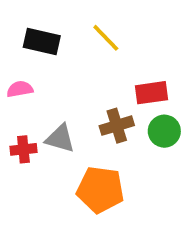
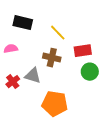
yellow line: (106, 38) -> (58, 33), moved
brown cross: (117, 126) -> (52, 58), moved, turned 30
red cross: (23, 149) -> (13, 82), turned -32

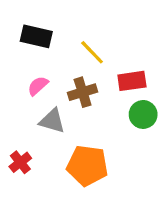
pink semicircle: (11, 49) -> (38, 86), moved, turned -32
brown cross: (52, 58) -> (83, 92), turned -30
red cross: (13, 82) -> (20, 162), moved

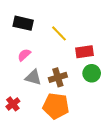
brown cross: (83, 92) -> (58, 77), moved

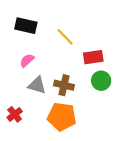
brown cross: (58, 77) -> (64, 85), turned 30

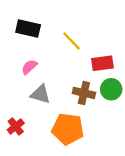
brown cross: (64, 85) -> (84, 93), moved

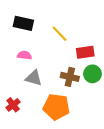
pink semicircle: (29, 67) -> (24, 55), turned 48

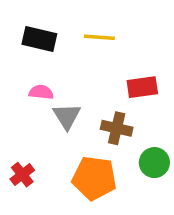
yellow line: (59, 34) -> (99, 37), moved, turned -42
green circle: (92, 74) -> (154, 163), moved
gray triangle: (34, 78) -> (67, 116), moved, turned 42

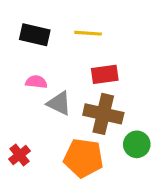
red rectangle: (142, 87) -> (105, 74), moved
gray triangle: (67, 116) -> (59, 103), turned -32
brown cross: (117, 128) -> (103, 114), size x1.4

